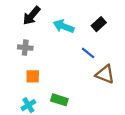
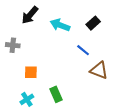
gray cross: (25, 48) -> (13, 45), moved
green rectangle: (59, 100) -> (56, 94), turned 49

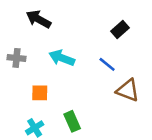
black arrow: (30, 15) -> (38, 19), turned 78
cyan arrow: (60, 25) -> (62, 58), moved

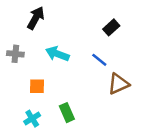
black arrow: (38, 19) -> (36, 18), turned 90
brown triangle: (128, 90) -> (118, 84), turned -45

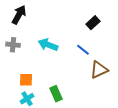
black arrow: (36, 18) -> (19, 15), moved
orange square: (37, 86) -> (26, 80), moved

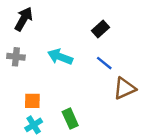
black rectangle: (93, 23) -> (100, 29), moved

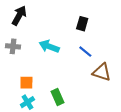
black rectangle: (100, 29) -> (82, 24), turned -32
brown triangle: (124, 88) -> (102, 72), turned 42

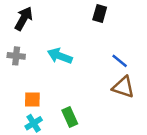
black rectangle: (82, 24) -> (100, 14), moved
blue line: (85, 52) -> (120, 61), moved

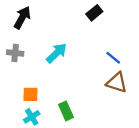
black rectangle: (100, 14) -> (94, 13), turned 35
cyan arrow: (60, 56) -> (56, 53), turned 115

